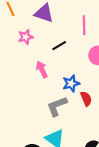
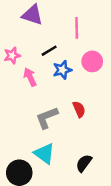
pink star: (26, 37) -> (12, 55), moved
blue star: (71, 84) -> (62, 70), moved

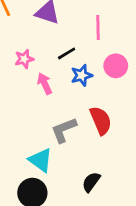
red semicircle: (79, 109) -> (101, 120), size x1.5
cyan triangle: (44, 154) -> (41, 160), moved
black semicircle: (84, 163) -> (91, 182), moved

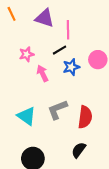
pink line: (98, 28) -> (68, 30), moved
red semicircle: (101, 120) -> (85, 117), moved, turned 30
cyan triangle: (41, 160) -> (27, 116), moved

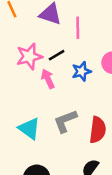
black line: (59, 50) -> (57, 55), moved
pink star: (27, 54) -> (29, 56), size x1.5

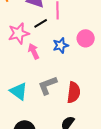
black line: (57, 55) -> (41, 23), moved

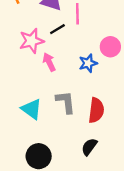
blue star: (61, 45) -> (88, 63), moved
gray L-shape: (48, 85) -> (66, 102), turned 105

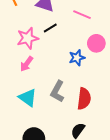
pink line: (77, 14) -> (82, 15), moved, turned -66
pink arrow: (49, 62) -> (27, 64), moved, turned -119
gray L-shape: (66, 102) -> (57, 91), turned -145

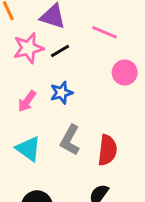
pink star: (28, 38) -> (28, 48), moved
blue star: (77, 58) -> (61, 93), moved

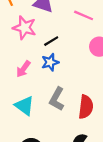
pink star: (28, 48) -> (24, 28), turned 30
black line: (60, 51) -> (51, 41), moved

